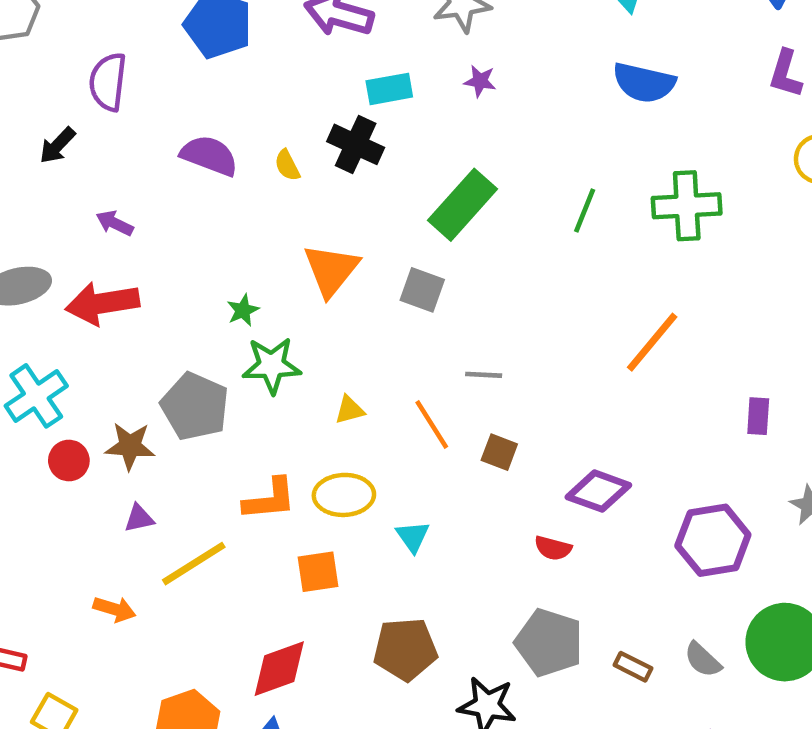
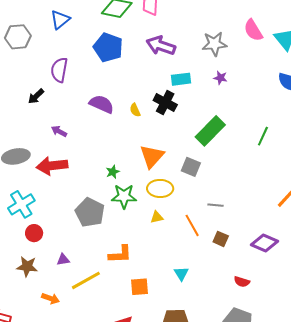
brown star: (130, 446) -> (27, 266), moved
purple diamond: (598, 491) -> (264, 243), moved
yellow ellipse: (344, 495) -> (160, 188), moved

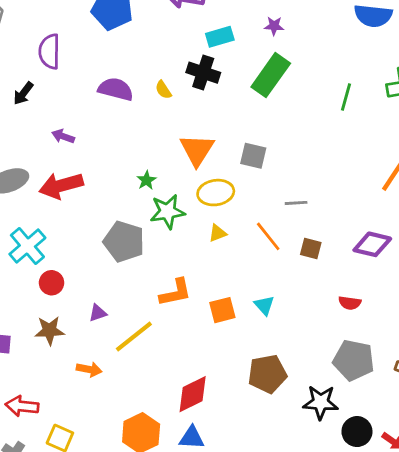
green rectangle: (210, 131) -> (271, 75), moved
orange square: (139, 287) -> (222, 310), moved

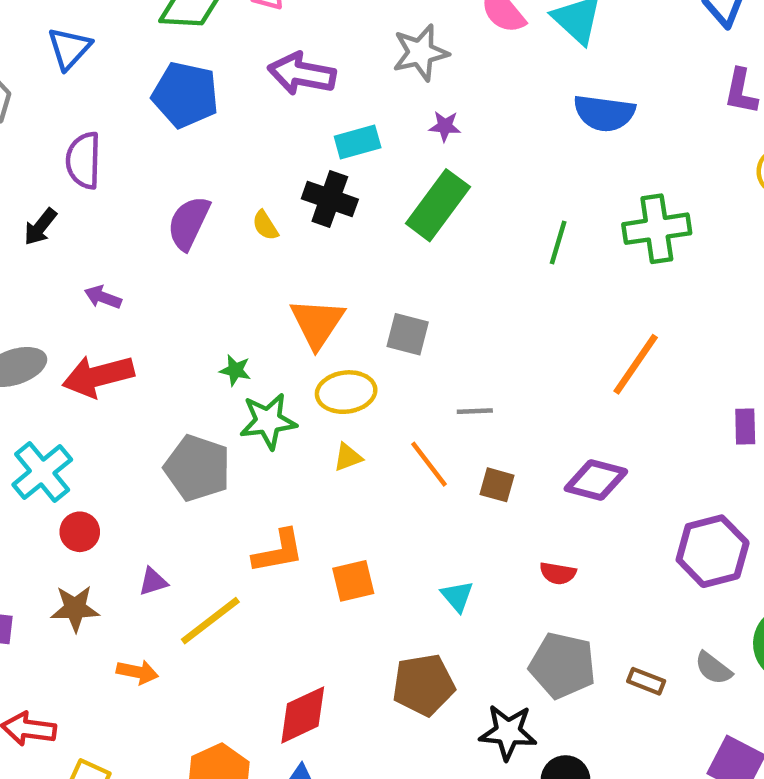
purple semicircle: (116, 89) -> (189, 223), turned -80
green star: (146, 180) -> (235, 370), turned -30
cyan triangle: (264, 305) -> (457, 596), moved

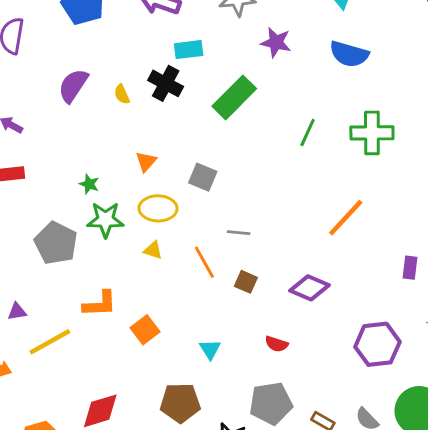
purple star: (445, 126) -> (276, 42), moved, size x1.5
orange triangle: (317, 323) -> (146, 162), size x0.6
yellow triangle: (348, 457) -> (153, 250), turned 30
orange square: (353, 581) -> (145, 330), turned -32
gray pentagon: (562, 665) -> (271, 403), turned -30

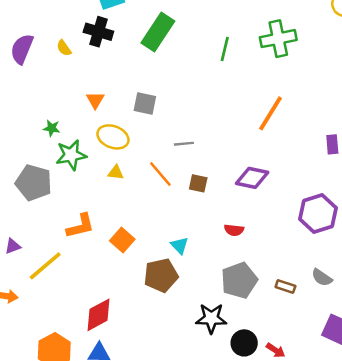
yellow ellipse: (158, 208) -> (113, 137), turned 32
brown pentagon: (180, 403) -> (161, 275), moved

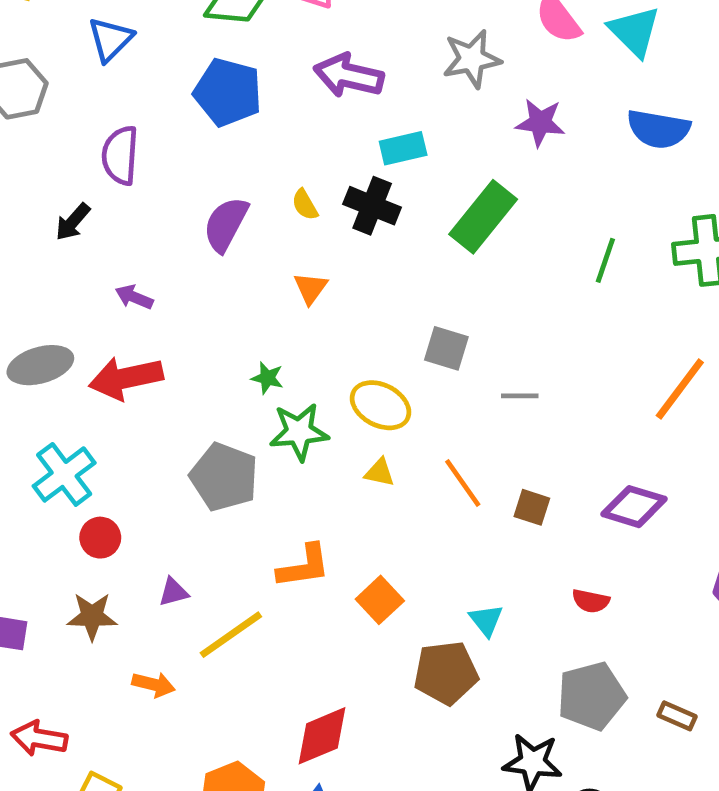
yellow semicircle: (64, 48) -> (305, 205), moved
orange triangle: (95, 100) -> (310, 288), moved
gray line: (184, 144) -> (520, 396), moved

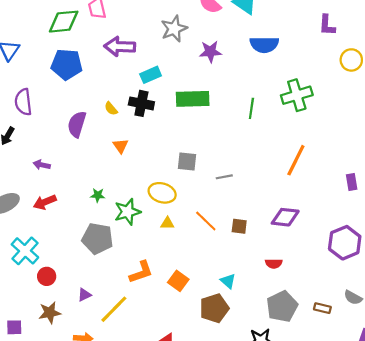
green rectangle: (483, 217) -> (193, 99), turned 60
red arrow: (126, 378) -> (45, 202), size x0.7
green star: (267, 378) -> (98, 195), moved

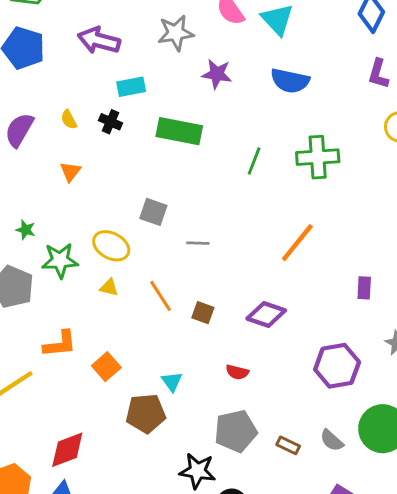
black cross: (141, 103) -> (110, 122), size x0.7

